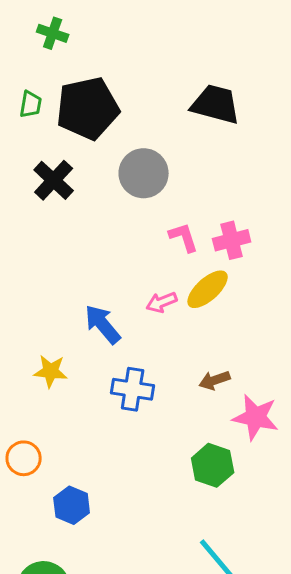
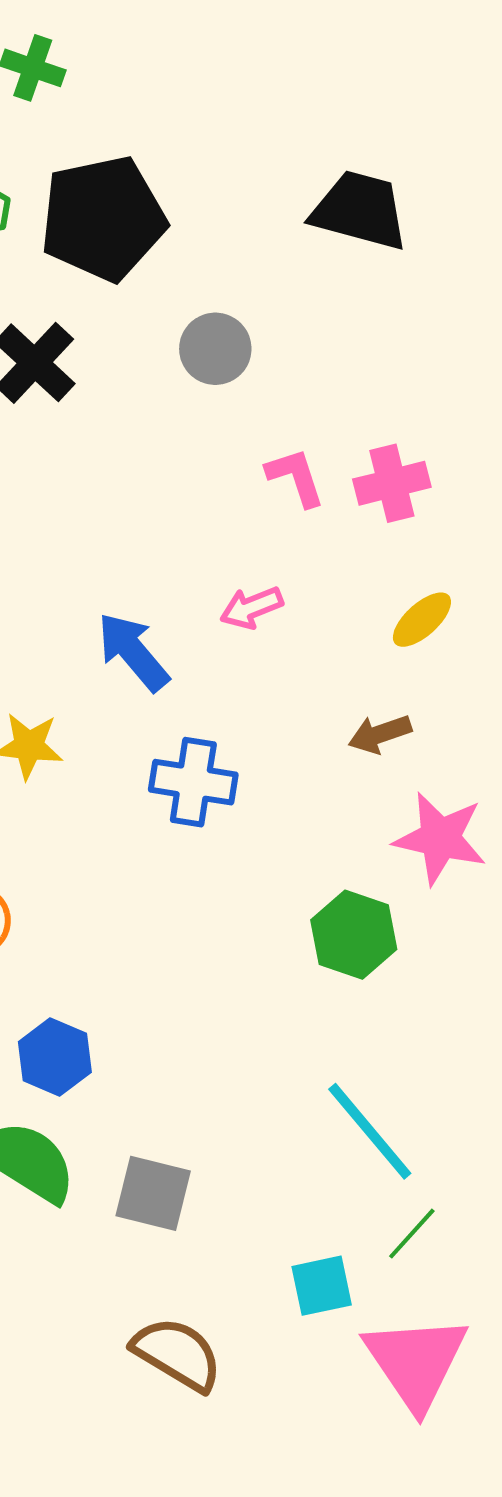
gray circle: (144, 173) -> (215, 349), size x0.7
yellow ellipse: (208, 289) -> (422, 620), moved, size x0.7
brown arrow: (215, 380) -> (380, 734), moved
blue hexagon: (72, 505) -> (55, 1057), moved

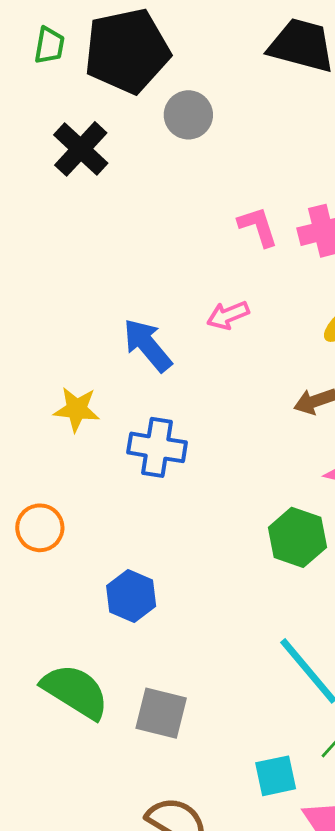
gray circle: (215, 349) -> (188, 115), moved
blue cross: (193, 782) -> (157, 447), moved
blue hexagon: (55, 1057) -> (131, 596), moved

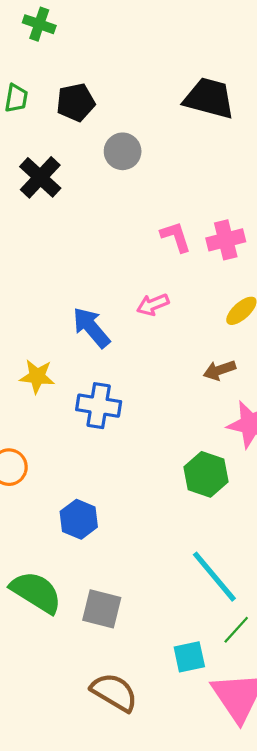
black pentagon: (127, 51) -> (76, 102), size x0.6

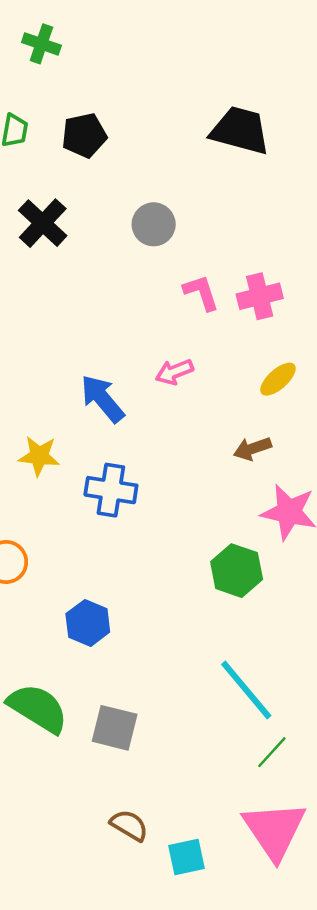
gray circle: (123, 151) -> (154, 224), moved
cyan square: (189, 657) -> (187, 857), moved
brown semicircle: (114, 692) -> (129, 825), size x0.7

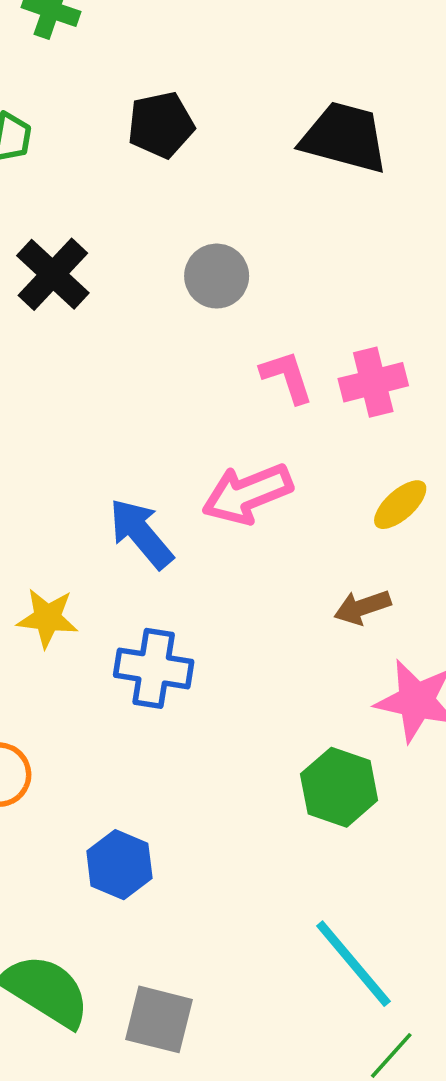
black pentagon: (84, 135) -> (161, 125), moved
pink arrow: (174, 372) -> (247, 494), size x1.6

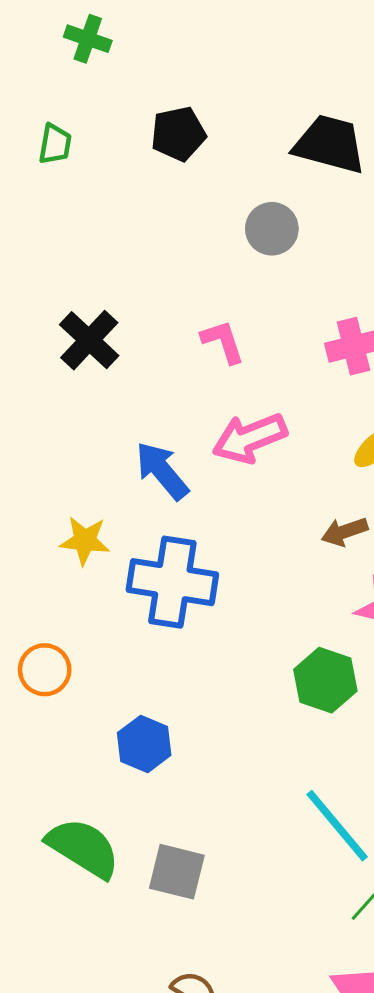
black cross: (53, 274) -> (89, 340), moved
gray circle: (217, 276) -> (272, 229), moved
pink L-shape: (287, 377) -> (223, 342), moved
blue cross: (154, 668) -> (172, 582), size x1.4

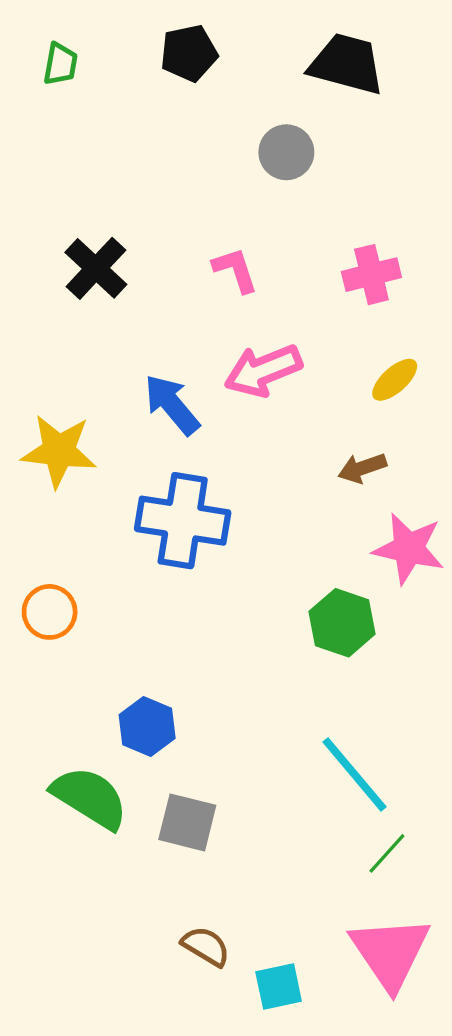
yellow star: (85, 541) -> (59, 451), moved, size x1.4
blue hexagon: (144, 744) -> (147, 726), moved

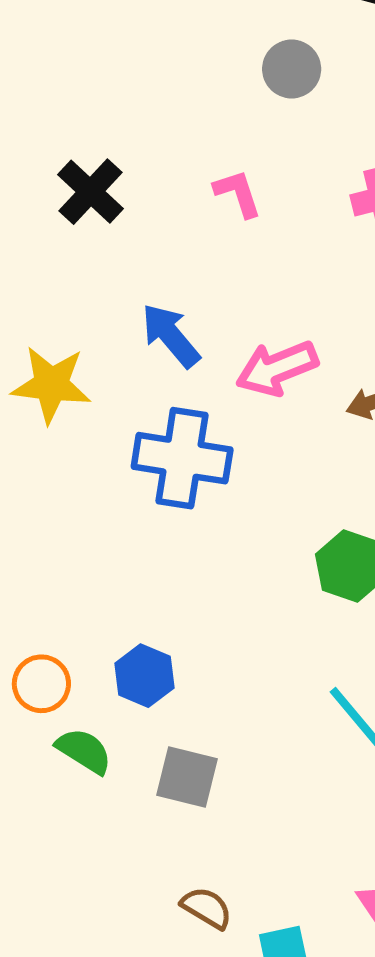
pink arrow: (263, 370) -> (277, 368), moved
orange circle: (50, 612) -> (41, 684), moved
green semicircle: (90, 798) -> (84, 751), size x0.7

